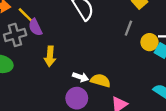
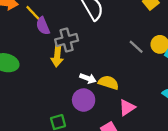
gray line: (128, 28) -> (136, 47), moved, turned -70
gray cross: (15, 35) -> (67, 40), moved

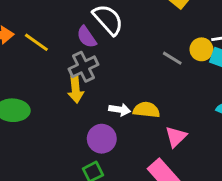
purple semicircle: (43, 26) -> (87, 37), moved
purple circle: (84, 100) -> (102, 139), moved

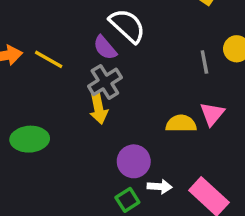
gray line: (172, 58) -> (204, 62), turned 54
white arrow: (120, 110) -> (160, 187), moved
pink triangle: (176, 137) -> (212, 114), moved

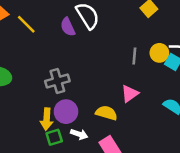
gray cross: (105, 82) -> (57, 81), moved
yellow arrow: (99, 108) -> (47, 119), moved
yellow semicircle: (181, 124) -> (106, 113), moved

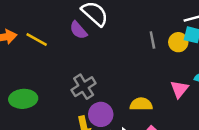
yellow circle: (159, 53) -> (178, 42), moved
pink triangle: (130, 94) -> (179, 89), moved

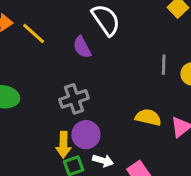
purple semicircle: (78, 30) -> (82, 47), moved
yellow semicircle: (141, 104) -> (148, 117), moved

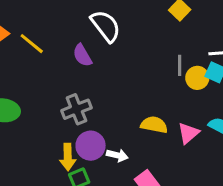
gray line: (164, 65) -> (180, 65), moved
white arrow: (103, 161) -> (117, 155), moved

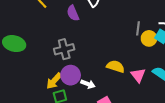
pink triangle: (188, 133) -> (138, 75), turned -35
yellow arrow: (68, 157) -> (54, 81), turned 36

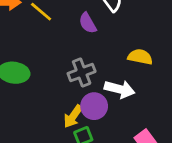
yellow semicircle: (116, 67) -> (140, 57), moved
white arrow: (88, 84) -> (120, 89), moved, size x1.5

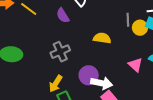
white arrow: (120, 89) -> (102, 83), moved
purple circle: (94, 106) -> (89, 75), moved

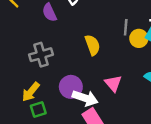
yellow semicircle: (102, 38) -> (92, 45), turned 54
pink triangle: (135, 65) -> (113, 83), moved

